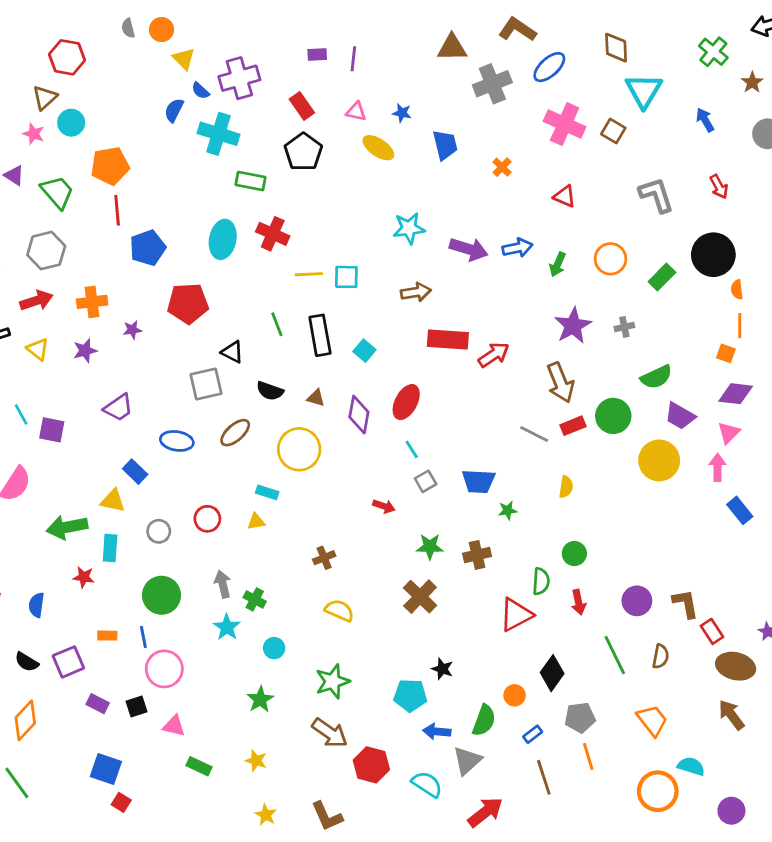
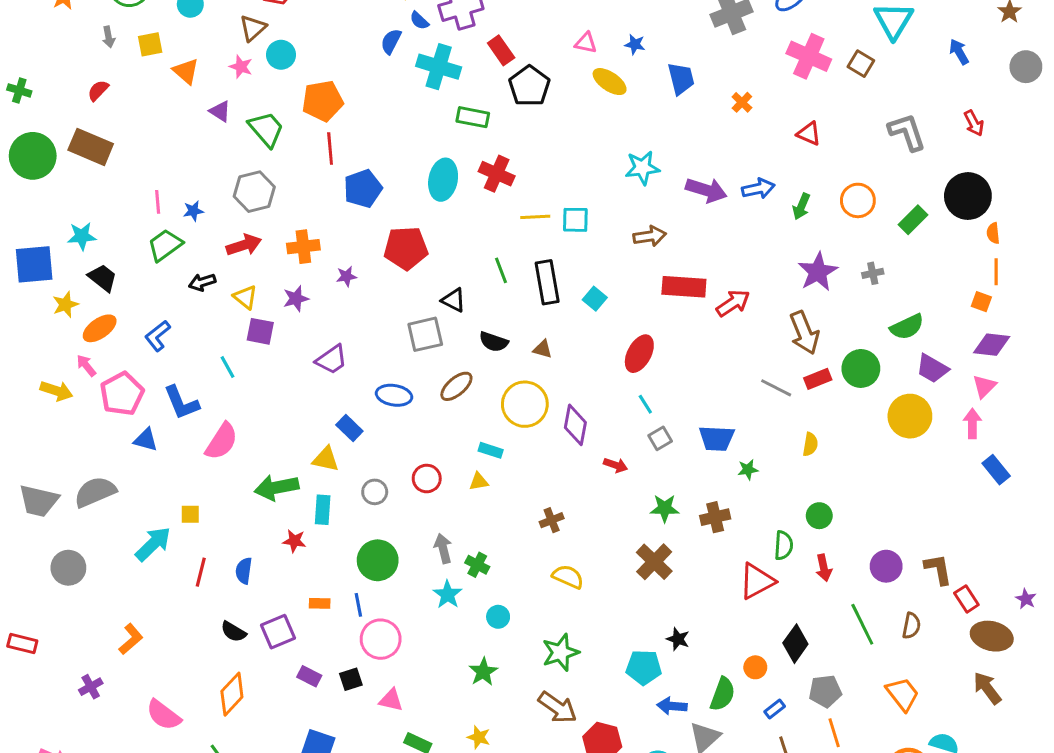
red rectangle: (302, 106) -> (501, 50), moved
purple diamond: (359, 415) -> (575, 425), moved
purple square: (52, 430) -> (260, 331), moved

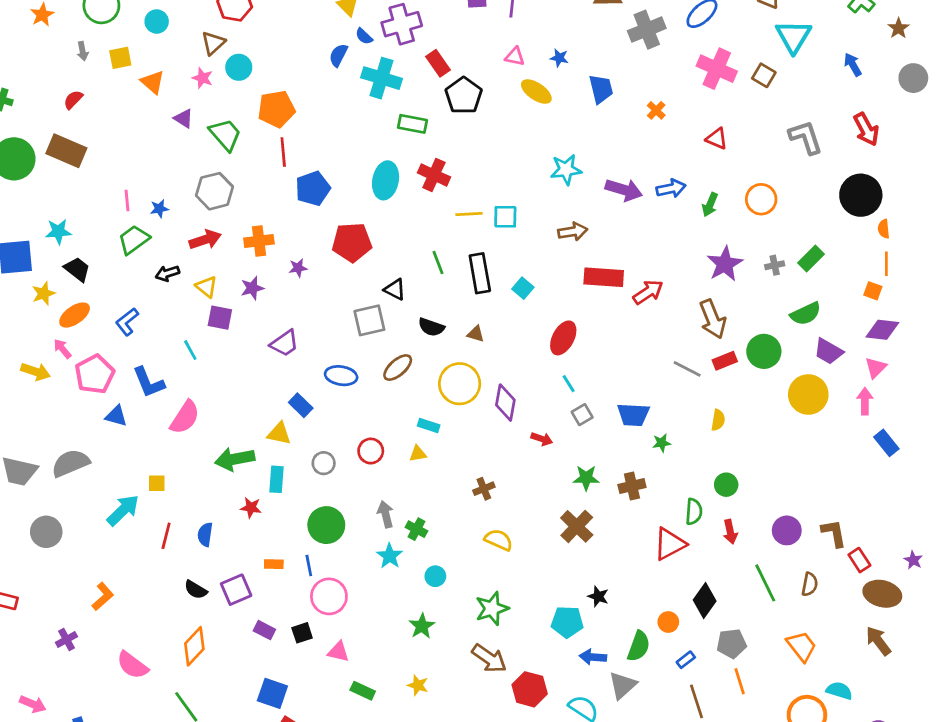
red arrow: (974, 123) -> (866, 129), size x1.4
green rectangle: (913, 220) -> (811, 258), moved

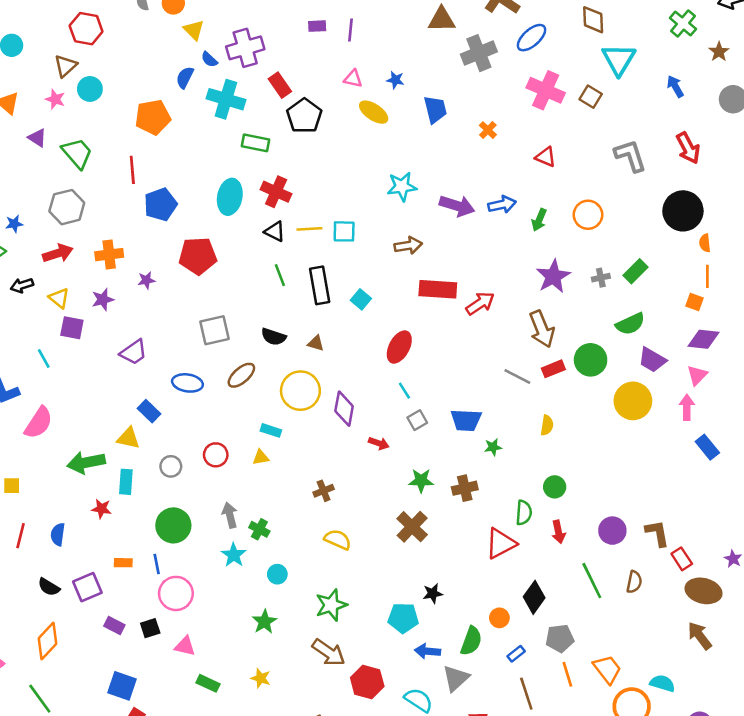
orange pentagon: (276, 109) -> (153, 117), moved
black triangle: (395, 289) -> (275, 231), moved
black star: (598, 596) -> (433, 593), turned -30
orange trapezoid: (802, 646) -> (607, 669), moved

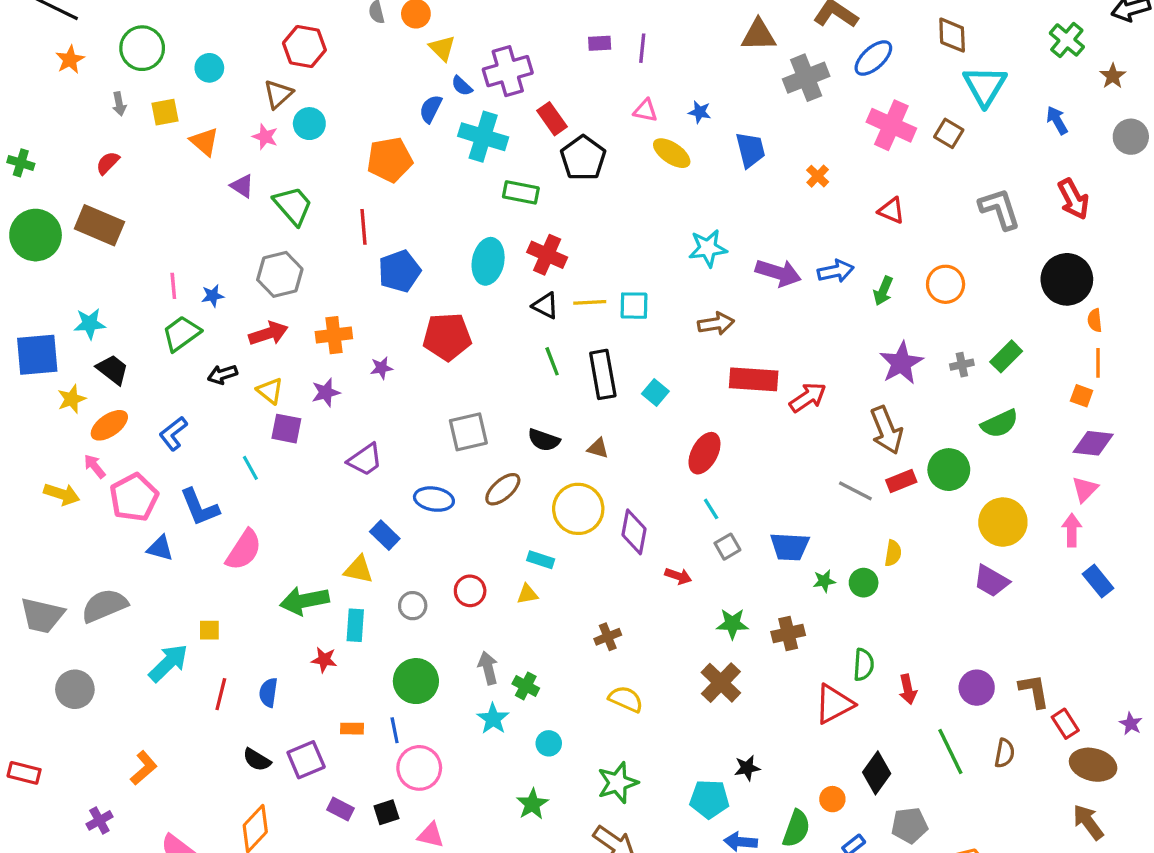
purple trapezoid: (652, 360) -> (991, 581), moved
green circle: (555, 487) -> (864, 583), moved

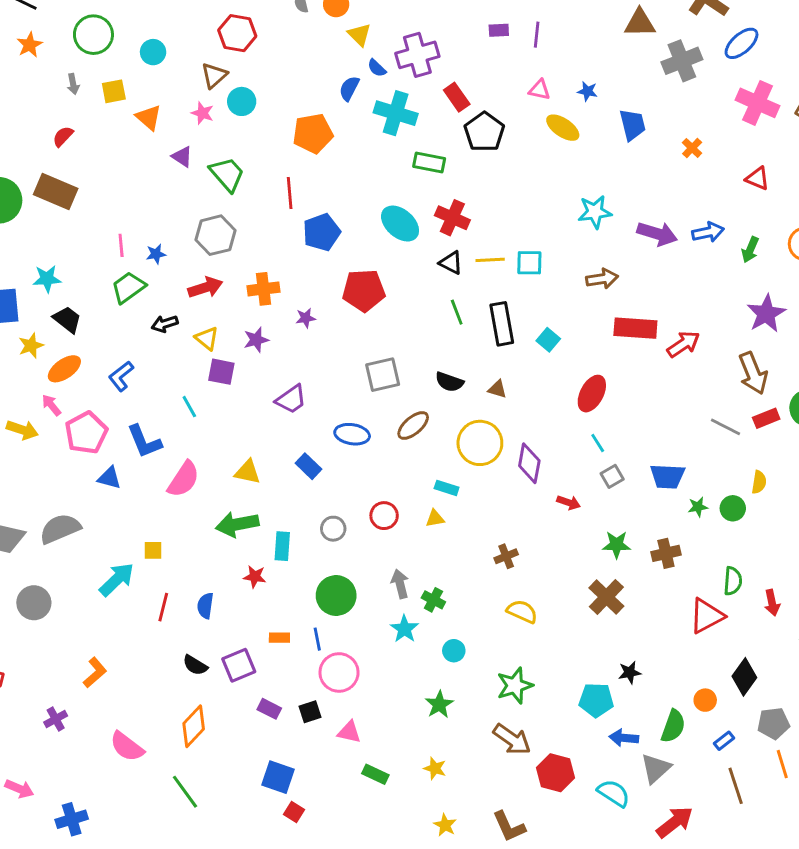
cyan ellipse: (488, 261) -> (400, 224), turned -60
yellow triangle: (359, 570) -> (247, 472), moved

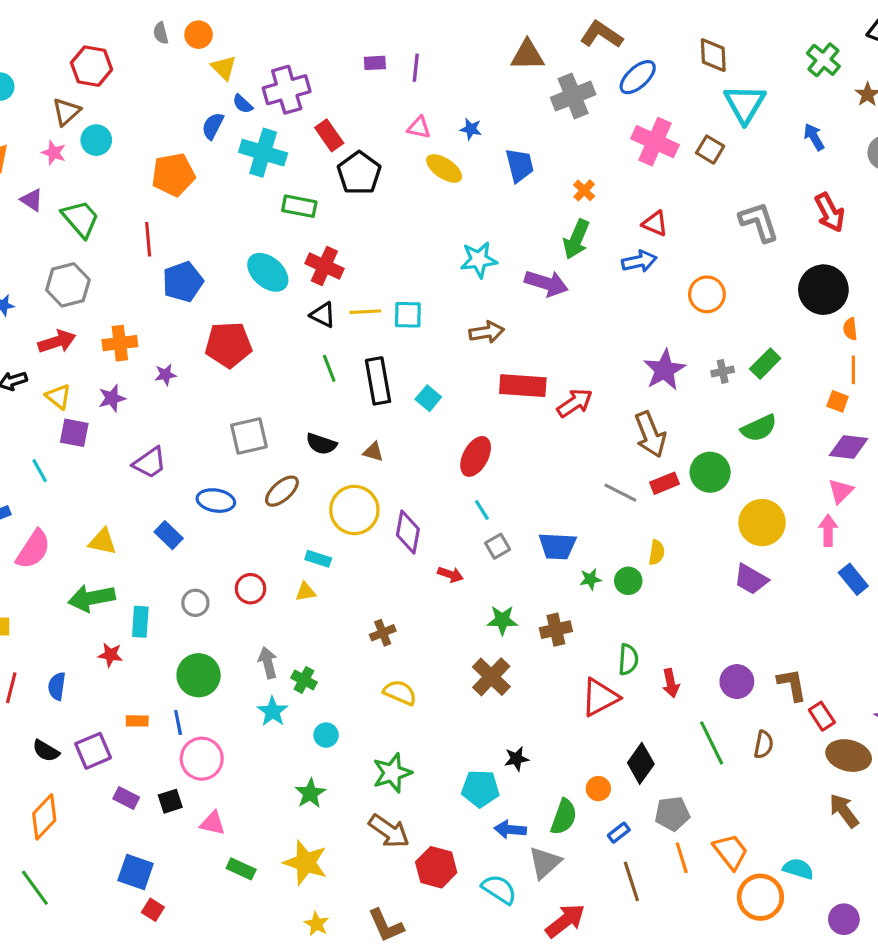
blue arrow: (708, 232) -> (639, 261), moved
green arrow: (750, 250) -> (576, 239), moved, size x1.4
yellow star: (435, 768) -> (306, 863), size x1.8

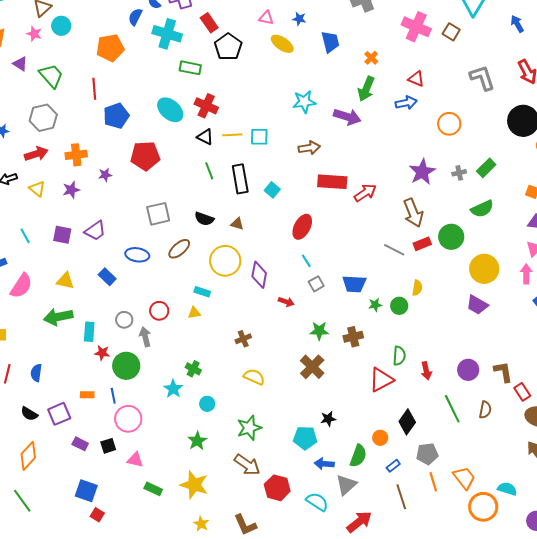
purple square: (74, 433) -> (62, 235), moved
red star: (110, 655) -> (102, 353), moved
gray arrow: (268, 663) -> (145, 337), moved

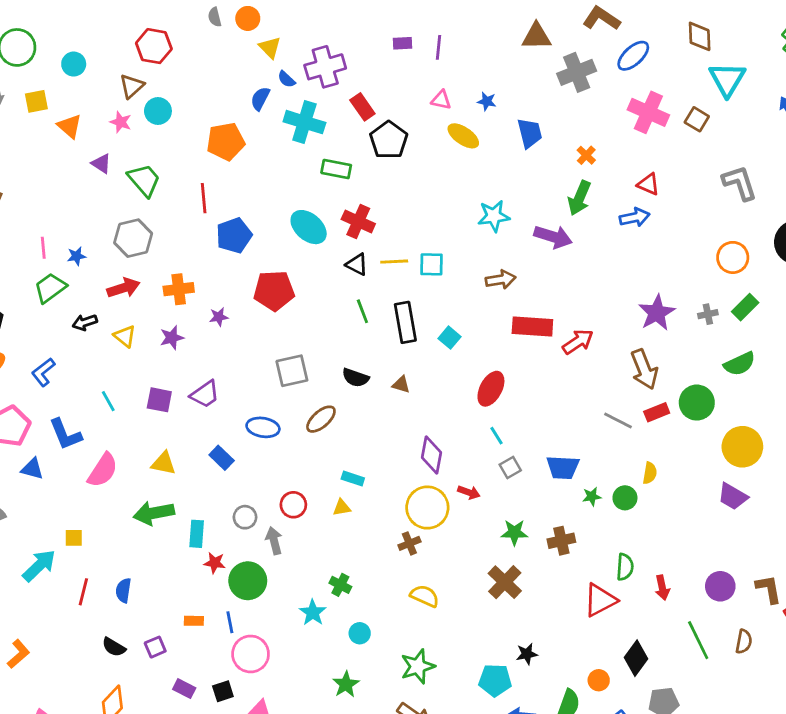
orange circle: (449, 124) -> (733, 257), moved
yellow circle: (225, 261) -> (427, 508), moved
purple square: (59, 414) -> (155, 647), size x0.7

